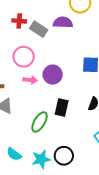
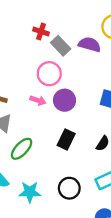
pink circle: (24, 57) -> (49, 74), moved
green ellipse: (40, 122) -> (22, 149), moved
black circle: (64, 156) -> (69, 188), moved

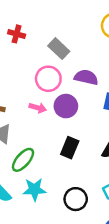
red cross: (41, 32) -> (17, 34), moved
purple semicircle: (90, 44) -> (86, 77), moved
cyan star: (30, 192) -> (34, 189), moved

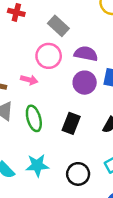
purple circle: (66, 106) -> (85, 83), moved
pink arrow: (38, 108) -> (29, 80), moved
green ellipse: (23, 160) -> (34, 118), moved, turned -55

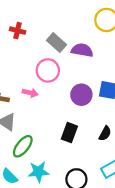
purple semicircle: (86, 54) -> (82, 50), moved
green ellipse: (34, 118) -> (23, 146), moved, turned 55

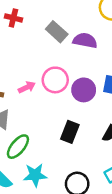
pink circle: (48, 70) -> (55, 80), moved
pink arrow: (30, 93) -> (27, 87), turned -40

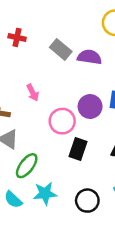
pink circle: (55, 80) -> (62, 121), moved
pink arrow: (27, 87) -> (33, 93), moved, turned 91

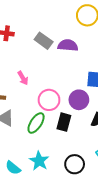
purple circle: (90, 107) -> (79, 100), moved
green ellipse: (27, 166) -> (36, 123), moved
cyan star: (45, 193) -> (39, 161), turned -30

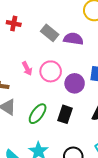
pink circle: (49, 100) -> (51, 71), moved
purple circle: (79, 100) -> (75, 83), moved

